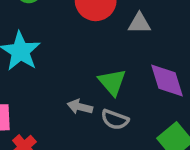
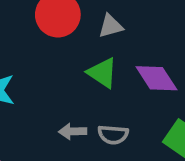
green triangle: (112, 82) -> (102, 73), moved

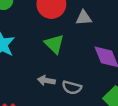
green triangle: (102, 73) -> (54, 44), moved

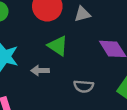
gray arrow: (46, 80) -> (40, 71), moved

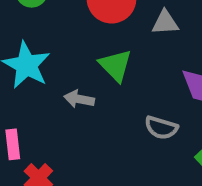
gray semicircle: (84, 86) -> (161, 128), moved

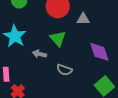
gray semicircle: (161, 128) -> (64, 70), moved

